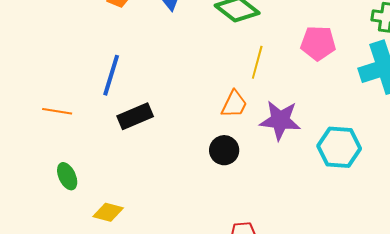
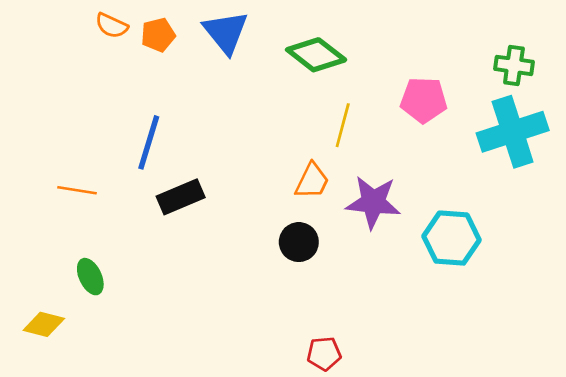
yellow diamond: (108, 212) -> (44, 324), moved

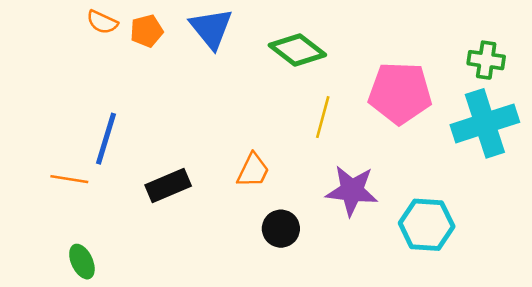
pink pentagon: (424, 100) -> (400, 93), size x1.4
blue line: (149, 142) -> (106, 139), moved
orange trapezoid: (312, 181) -> (253, 170), moved

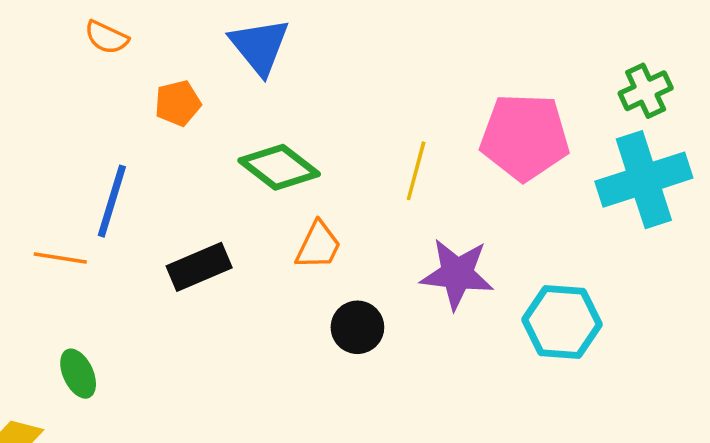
orange pentagon: (147, 31) -> (178, 103), moved
green diamond: (297, 50) -> (279, 167), moved
green cross: (486, 60) -> (646, 91), turned -33

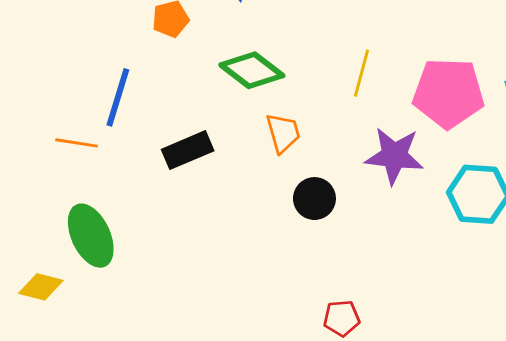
pink pentagon: (525, 137) -> (448, 93), moved
orange trapezoid: (318, 245) -> (283, 133), turned -42
green ellipse: (78, 374) -> (91, 236), size x1.6

